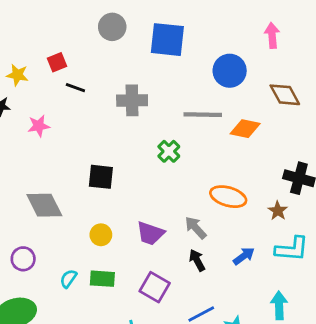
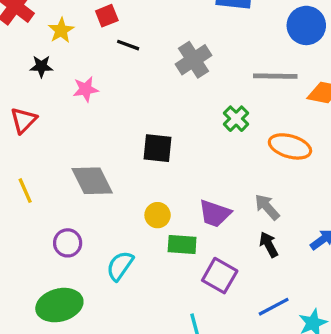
yellow star: (17, 75) -> (61, 30), turned 30
gray cross: (132, 100) -> (193, 60), turned -32
orange ellipse: (228, 197) -> (290, 146), moved
cyan semicircle: (68, 279) -> (120, 266), size x1.4
green rectangle: (102, 279) -> (182, 245), moved

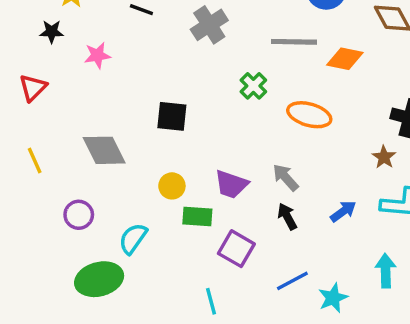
green ellipse: (59, 305) -> (99, 279), moved

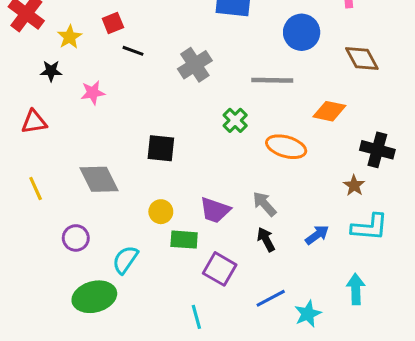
orange diamond: (345, 59) -> (329, 111), moved
red triangle: (33, 88) -> (34, 122), turned 36

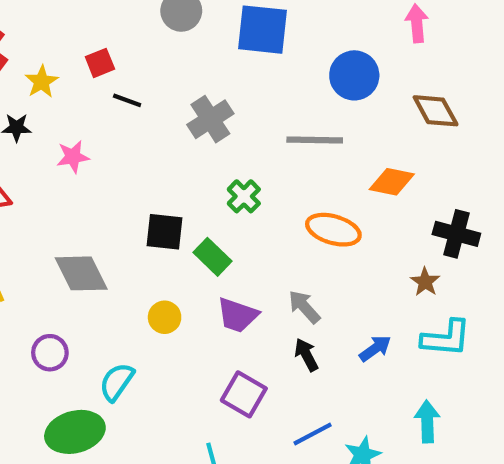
green cross: (235, 120) -> (244, 196), moved
green rectangle: (184, 240) -> (213, 257), moved, turned 40

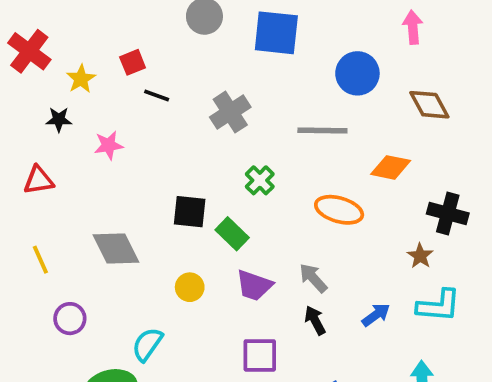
purple circle: (50, 353) -> (70, 319), moved
purple square: (244, 394) -> (260, 355), turned -30

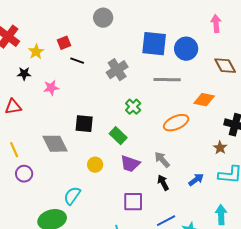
blue square: (276, 33) -> (154, 44), moved
orange ellipse: (339, 210) -> (176, 123), turned -40
black square: (190, 212) -> (84, 124), moved
purple circle: (70, 319) -> (24, 174), moved

